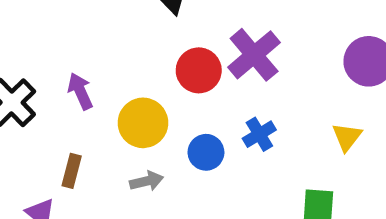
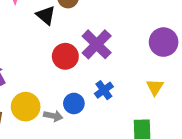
yellow circle: (143, 123) -> (26, 107), moved
gray arrow: (147, 181) -> (53, 116), moved, turned 30

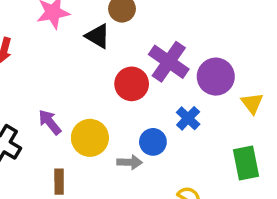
purple circle: (164, 42) -> (216, 77), moved
yellow circle: (26, 107) -> (90, 138), moved

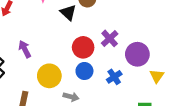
purple cross: (169, 62) -> (110, 38), size x0.7
purple arrow: (50, 122) -> (25, 49), moved
blue circle: (153, 142) -> (84, 71), moved

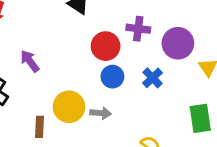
purple cross: (110, 38) -> (138, 29), turned -30
yellow circle: (49, 76) -> (69, 107), moved

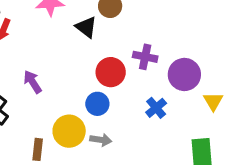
blue circle: (112, 77) -> (97, 104), moved

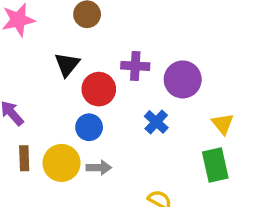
black triangle: (86, 27) -> (67, 64), moved, turned 40
yellow triangle: (213, 101) -> (223, 124), moved
brown rectangle: (38, 149) -> (24, 158), moved

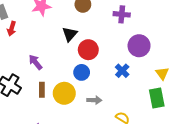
purple cross: (135, 66) -> (122, 14), moved
gray arrow: (99, 168) -> (94, 100), moved

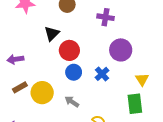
purple arrow: (35, 62) -> (15, 59), turned -63
blue circle: (82, 72) -> (74, 72), moved
brown rectangle: (42, 90) -> (20, 87), turned 56
gray arrow: (94, 100) -> (72, 102), turned -152

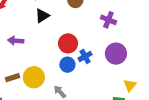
black triangle: (52, 33) -> (42, 16), moved
blue cross: (102, 74) -> (85, 56), moved
brown rectangle: (20, 87) -> (13, 78), moved

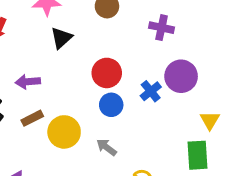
blue cross: (85, 56) -> (151, 91), moved
brown rectangle: (13, 78) -> (32, 118), moved

